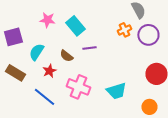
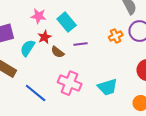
orange cross: (124, 30) -> (116, 36), moved
red star: (49, 71) -> (45, 37), moved

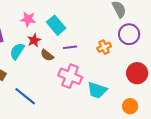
orange cross: (116, 36) -> (104, 47), moved
pink cross: (70, 83) -> (70, 76), moved
cyan trapezoid: (108, 87) -> (97, 90), turned 35

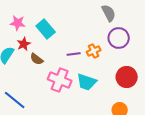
purple line: (70, 47) -> (74, 54), moved
cyan trapezoid: (97, 90) -> (87, 82), moved

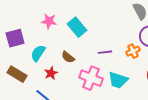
red star: (24, 44) -> (51, 73), moved
orange cross: (94, 51) -> (133, 51), moved

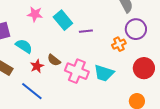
purple line: (105, 52) -> (86, 31), moved
cyan semicircle: (38, 53) -> (24, 46), turned 90
brown semicircle: (68, 57) -> (54, 60), moved

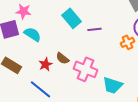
pink star: (35, 14) -> (24, 11), moved
cyan semicircle: (24, 46) -> (32, 34), moved
cyan trapezoid: (104, 73) -> (112, 85), moved

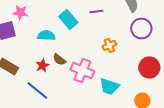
purple line: (94, 29) -> (96, 12), moved
cyan semicircle: (32, 34) -> (46, 36), moved, turned -30
orange cross: (128, 42) -> (109, 46), moved

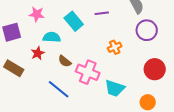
pink star: (20, 12) -> (37, 14), moved
red star: (42, 66) -> (38, 53), moved
blue line: (37, 90) -> (59, 89), moved

